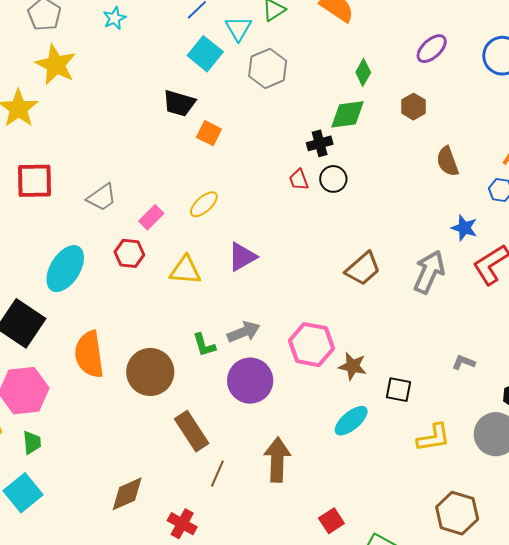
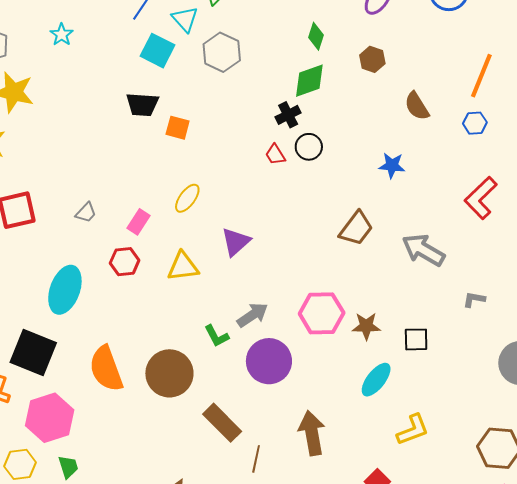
gray trapezoid: (102, 197) -> (86, 213), size x0.7
blue star: (464, 228) -> (392, 165), moved
gray arrow: (429, 272) -> (423, 250), moved, turned -72
yellow L-shape: (434, 438) -> (413, 430), moved

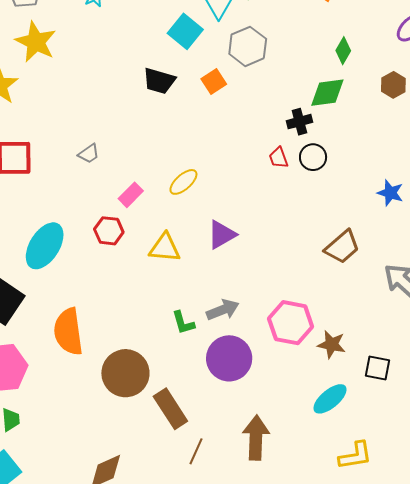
orange square: (178, 128) -> (214, 81), moved, turned 30
gray trapezoid: (86, 213) -> (89, 154), moved
brown circle: (169, 373) -> (125, 373), moved

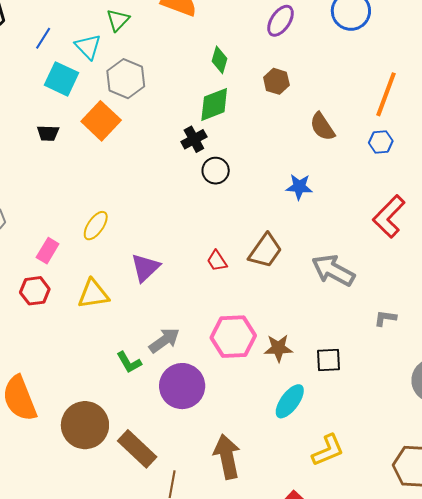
black trapezoid: (159, 81) -> (48, 133), size x0.7
orange square: (214, 81) -> (101, 121), size x1.5
red trapezoid: (278, 158) -> (217, 261), moved

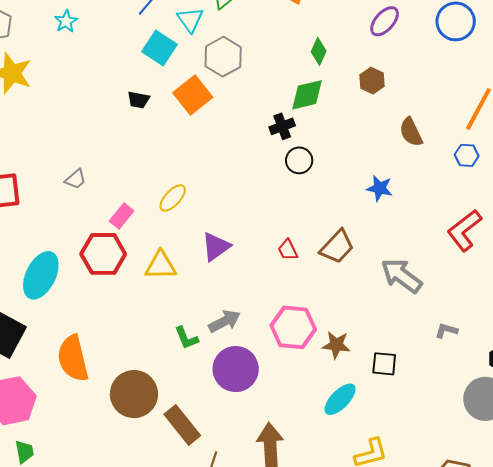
red hexagon: (35, 291) -> (103, 254), size x1.5

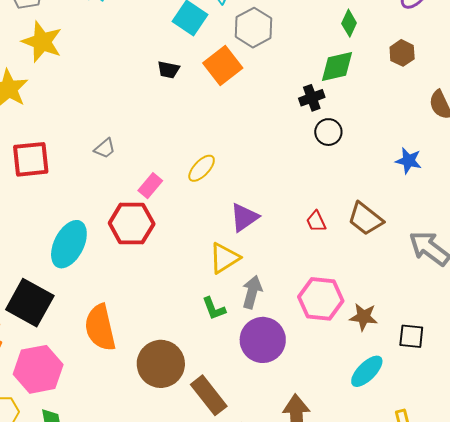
brown trapezoid: (337, 247) -> (365, 219), turned 84
yellow triangle: (161, 265) -> (224, 258), moved, turned -32
gray arrow: (224, 321) -> (252, 292), turned -48

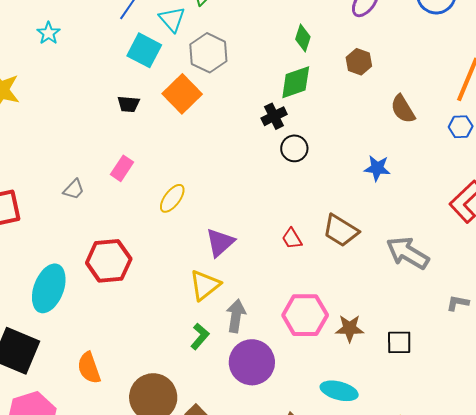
pink rectangle: (150, 186) -> (122, 168), moved
green L-shape: (214, 308) -> (200, 336), turned -112
orange semicircle: (100, 328) -> (89, 368), size x0.7
cyan ellipse: (367, 371) -> (339, 391), moved, turned 66

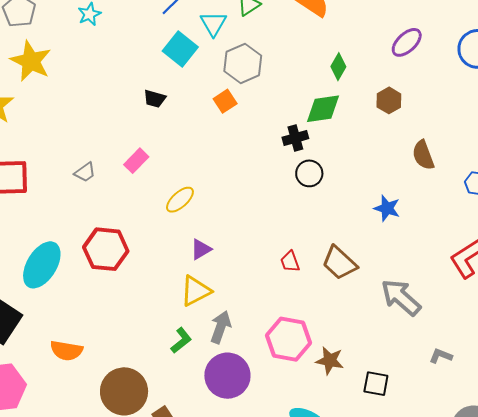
orange square: (182, 94) -> (225, 101), moved, size x0.6
purple triangle: (220, 242) -> (201, 249), moved, size x0.7
orange semicircle: (89, 368) -> (66, 350), turned -72

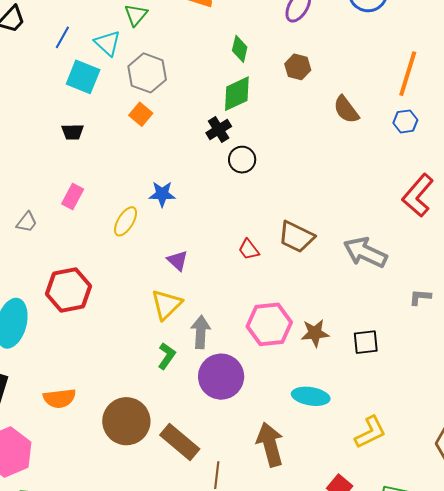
blue star: (387, 208) -> (162, 194), moved
purple triangle: (201, 249) -> (178, 261), moved, turned -30

